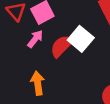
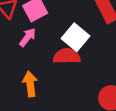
red semicircle: (62, 46) -> (67, 56), moved, turned 45

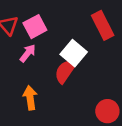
red semicircle: (67, 56) -> (65, 71), turned -55

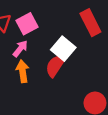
orange arrow: (30, 98) -> (23, 71), moved

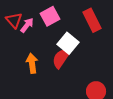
pink square: (27, 24) -> (50, 16), moved
pink arrow: (20, 49) -> (27, 25), moved

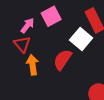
red triangle: (14, 20) -> (22, 44), moved
white square: (68, 43) -> (81, 39), moved

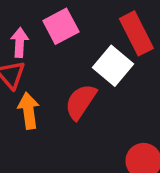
pink arrow: (27, 26) -> (20, 42), turned -35

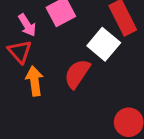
pink arrow: (20, 42) -> (27, 25), turned 145

